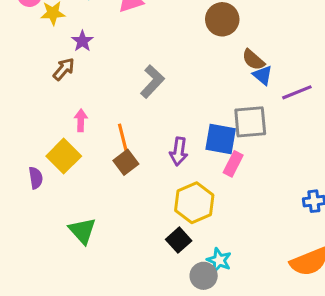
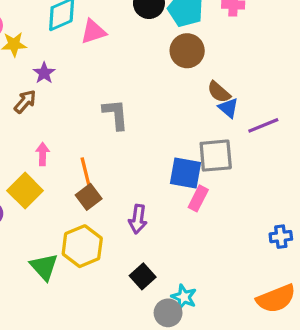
gray L-shape: (152, 81) -> (116, 114), turned -48
purple arrow: (179, 151) -> (138, 219), moved
yellow hexagon: (194, 203) -> (82, 246), moved

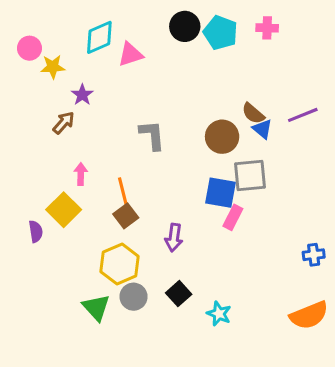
brown circle: (187, 51) -> (222, 137), moved
purple line: (263, 125) -> (303, 115), moved
green triangle: (44, 267) -> (96, 308), moved
gray circle: (168, 313) -> (134, 297), moved

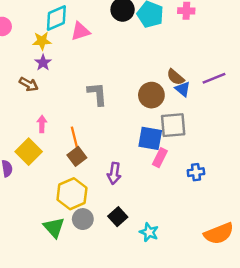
yellow star: (53, 67) -> (42, 41), moved
brown arrow: (64, 123) -> (29, 84), turned 78
blue cross: (314, 255) -> (196, 172), moved

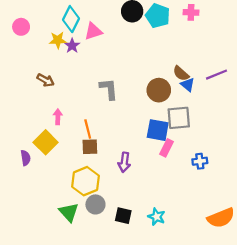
cyan diamond: (56, 18) -> (71, 19), turned -40
purple star: (43, 63) -> (72, 46), moved
brown square: (77, 156) -> (90, 147), turned 35
black square: (118, 217) -> (123, 216), moved, turned -35

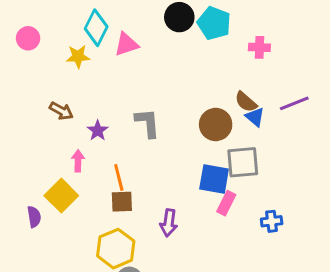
pink cross: (191, 12) -> (259, 47), moved
purple star: (72, 46) -> (98, 131), moved

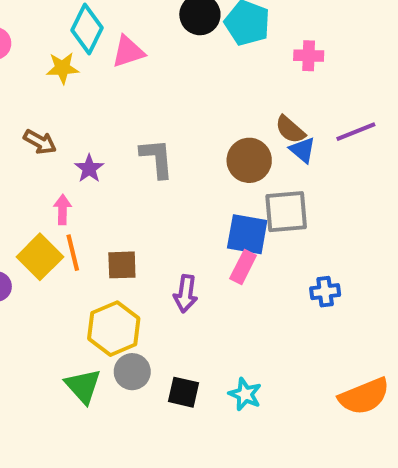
orange line: (119, 177) -> (73, 253), moved
pink rectangle: (226, 203) -> (243, 267), moved

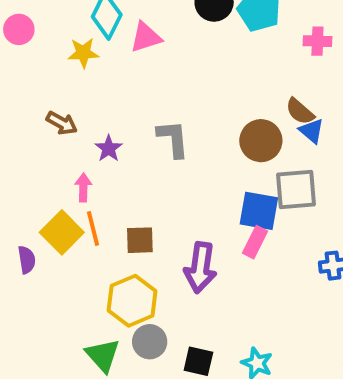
purple arrow: (186, 294) -> (200, 268), size x1.4

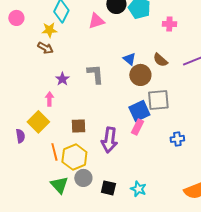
pink triangle: (146, 37) -> (96, 21), moved
brown arrow: (62, 123) -> (45, 48), moved
blue triangle: (312, 131) -> (129, 59), moved
blue square: (259, 211) -> (139, 111), turned -35
orange line: (93, 228) -> (54, 152), moved

